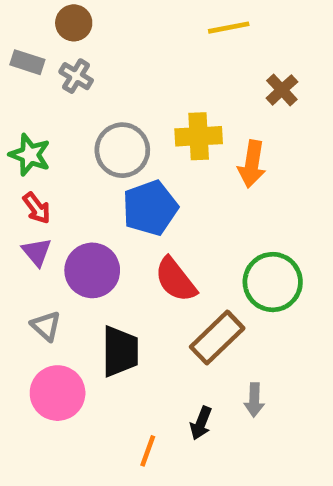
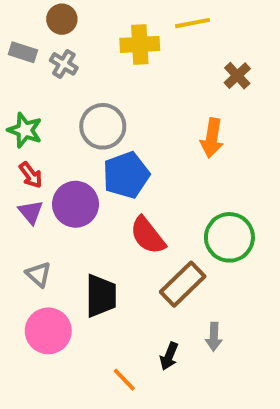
yellow cross: (199, 136) -> (140, 44), moved
purple circle: (92, 270) -> (76, 204), moved
orange line: (148, 451) -> (124, 380), turned -64

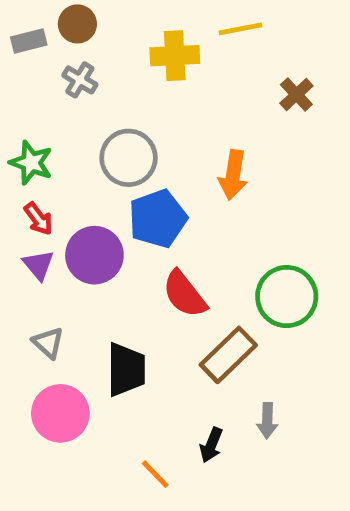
gray rectangle: (23, 52) -> (29, 41), moved, turned -32
orange arrow: (212, 138) -> (233, 175), moved

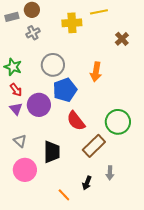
gray cross: (80, 80) -> (33, 33), turned 32

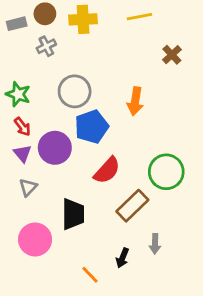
yellow cross: (72, 23) -> (83, 19), moved
red semicircle: (76, 121) -> (107, 170), turned -100
gray triangle: (20, 141) -> (28, 187), moved, turned 32

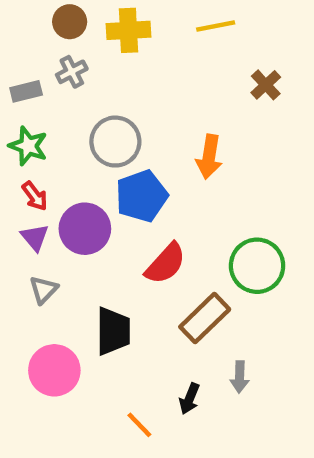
gray rectangle: (17, 24) -> (26, 91), moved

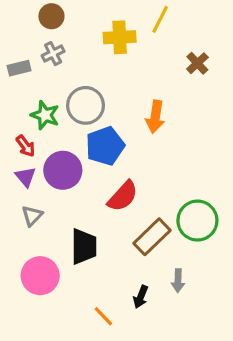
yellow line: (216, 26) -> (160, 19), turned -52
yellow cross: (128, 30) -> (120, 37), moved
green star: (28, 146) -> (45, 115), moved
green circle: (257, 266) -> (197, 221), moved

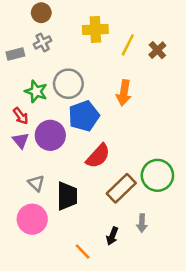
yellow line: (160, 19) -> (128, 45), moved
gray triangle: (32, 216) -> (36, 183), moved, turned -30

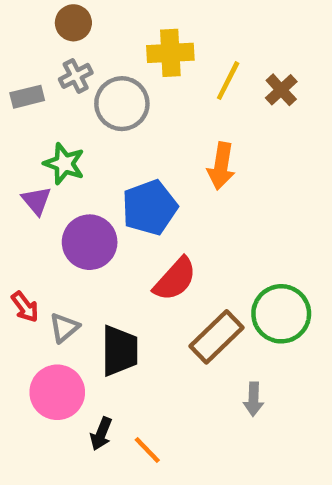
gray circle: (68, 84) -> (122, 104), moved
red arrow: (21, 116) -> (25, 307), moved
purple triangle: (21, 140) -> (36, 201), moved
gray triangle: (36, 183) -> (64, 328), turned 36
black arrow: (112, 236) -> (101, 434), moved

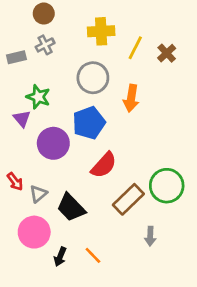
gray circle: (122, 104) -> (93, 78), moved
black trapezoid: (120, 351) -> (71, 208), turned 136
orange line: (147, 450) -> (93, 255), moved

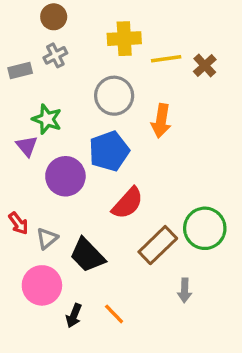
yellow line: (135, 48) -> (166, 59), turned 55

